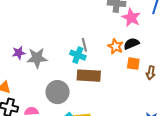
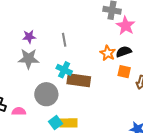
gray line: (84, 45) -> (64, 40), moved
purple star: (19, 53) -> (29, 37), moved
cyan cross: (78, 55) -> (64, 70), moved

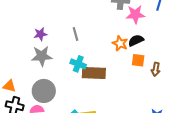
pink star: (126, 26) -> (135, 14), turned -30
gray circle: (46, 94) -> (44, 91), moved

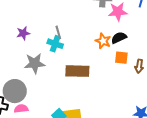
gray star: (42, 56) -> (35, 63), moved
cyan cross: (78, 64) -> (55, 44), moved
gray circle: (44, 91) -> (15, 91), moved

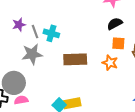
gray line: (58, 32) -> (35, 32), moved
orange star: (103, 41) -> (110, 63), moved

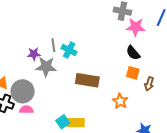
black semicircle: (115, 24) -> (133, 53), turned -112
purple star: (19, 25) -> (34, 54), moved
orange star: (110, 63) -> (120, 101), moved

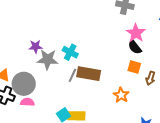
pink star: (136, 27) -> (136, 33), moved, turned 30
gray line: (53, 45) -> (72, 75), moved, turned 32
cyan cross: (69, 50) -> (70, 52), moved

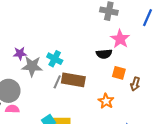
black semicircle: (135, 47) -> (104, 54), moved, turned -56

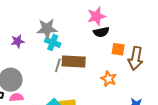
pink star: (120, 39) -> (96, 16), moved, turned 30
gray star: (32, 66) -> (47, 29), moved
brown arrow: (135, 84) -> (136, 58), size x1.6

